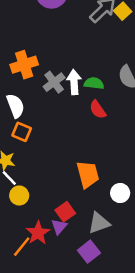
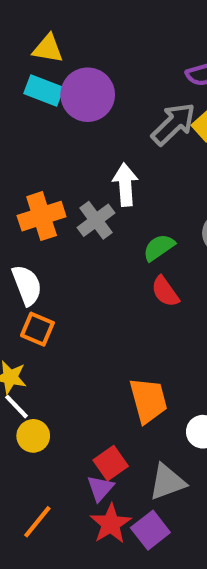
gray cross: (54, 82) -> (96, 220), moved
white arrow: (74, 82) -> (125, 185), moved
green semicircle: (94, 83) -> (159, 247), turned -42
red star: (38, 233) -> (111, 524), moved

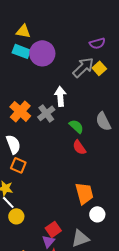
orange cross: (42, 216) -> (20, 111), turned -30
green semicircle: (159, 247) -> (76, 126), turned 77
orange trapezoid: (148, 400) -> (84, 193), moved

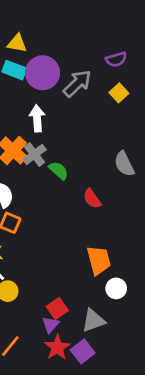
gray arrow: (83, 67) -> (77, 83), moved
white arrow: (60, 96) -> (37, 118), moved
gray cross: (46, 113) -> (34, 154), moved
green semicircle: (76, 126) -> (59, 171), moved

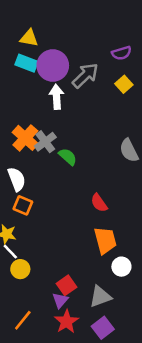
white arrow: (37, 118) -> (57, 97), moved
red semicircle: (92, 199) -> (99, 203), moved
purple square: (83, 351) -> (103, 328), moved

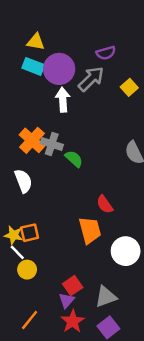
purple semicircle: (121, 53) -> (106, 53), moved
gray cross: (45, 142) -> (52, 144), turned -35
orange square: (23, 205) -> (30, 233), moved, turned -36
orange trapezoid: (105, 240) -> (90, 230), moved
white circle: (121, 267) -> (126, 251), moved, size x1.5

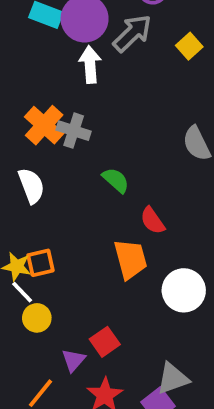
green semicircle: (74, 159) -> (116, 180), moved
gray triangle: (106, 297) -> (173, 379), moved
purple triangle: (66, 300) -> (74, 360), moved

